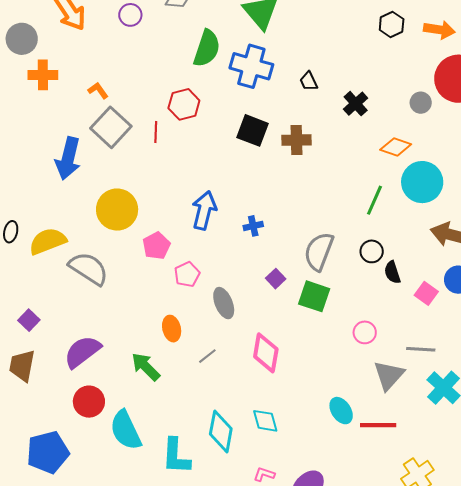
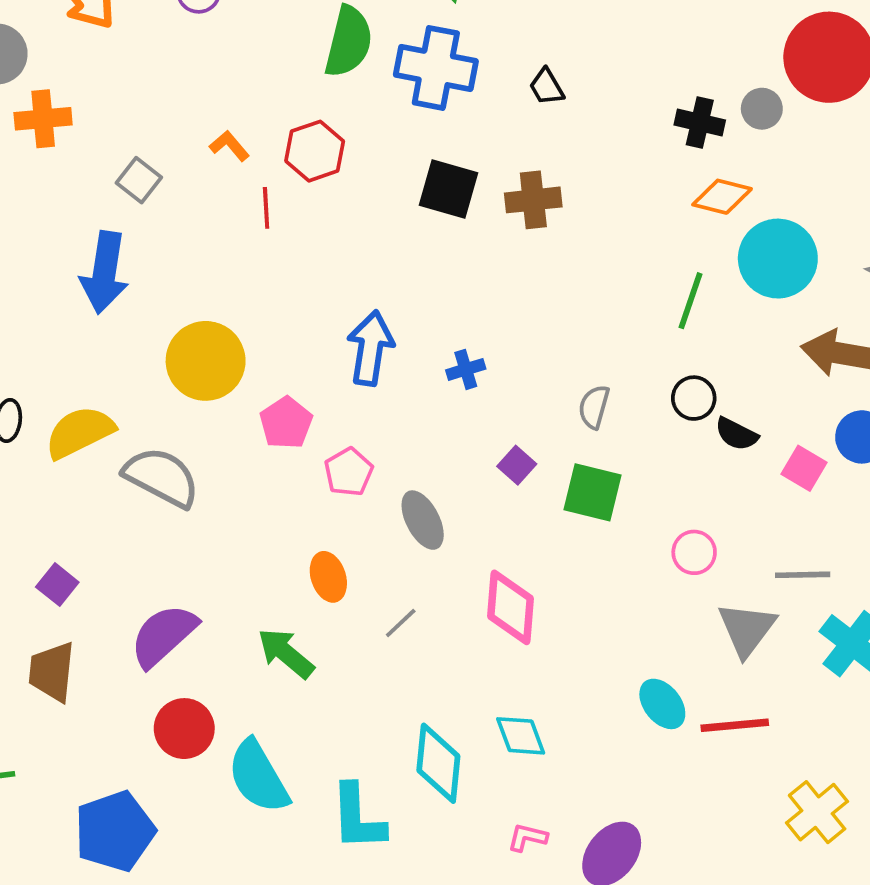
orange L-shape: (98, 91) -> (229, 146), moved
black cross: (356, 104) -> (700, 122), moved, turned -30
gray square: (111, 127) -> (139, 180), moved, size x0.6
gray semicircle: (319, 251) -> (594, 407), size x0.6
black semicircle: (392, 272) -> (736, 434), turned -40

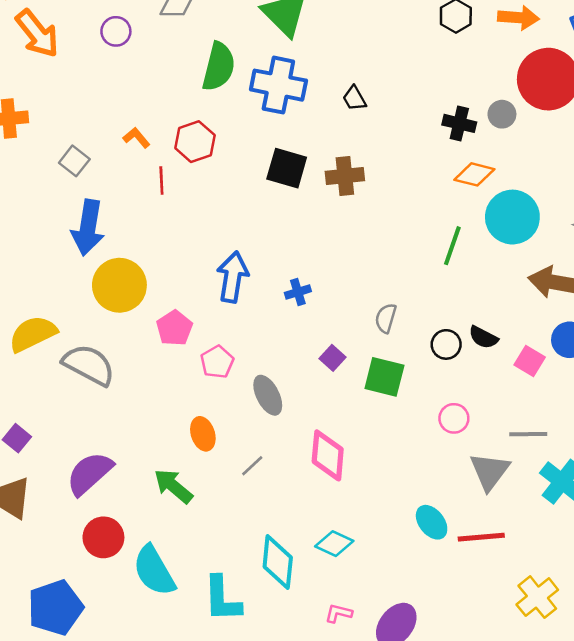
blue arrow: (104, 272) -> (88, 228), moved
black circle: (694, 398) -> (446, 344), moved
cyan diamond: (521, 736) -> (334, 544), turned -45

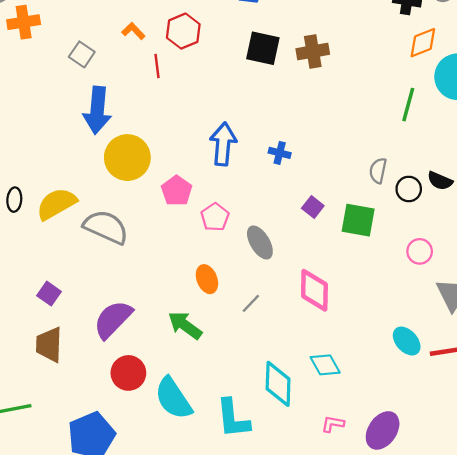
orange diamond: (474, 174) -> (423, 43), turned -32
blue cross: (298, 292) -> (280, 153), turned 35
gray semicircle: (386, 318) -> (378, 171), moved
cyan diamond: (334, 544) -> (325, 365), turned 40

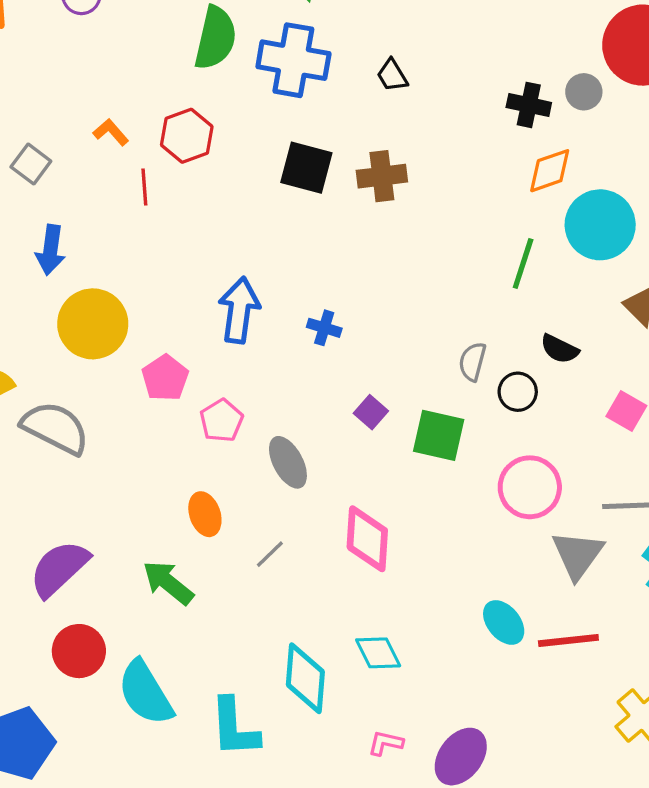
blue arrow: (97, 110) -> (50, 250), size x0.7
black semicircle: (440, 181) -> (560, 349), moved
pink circle: (420, 251) -> (530, 487), size x1.6

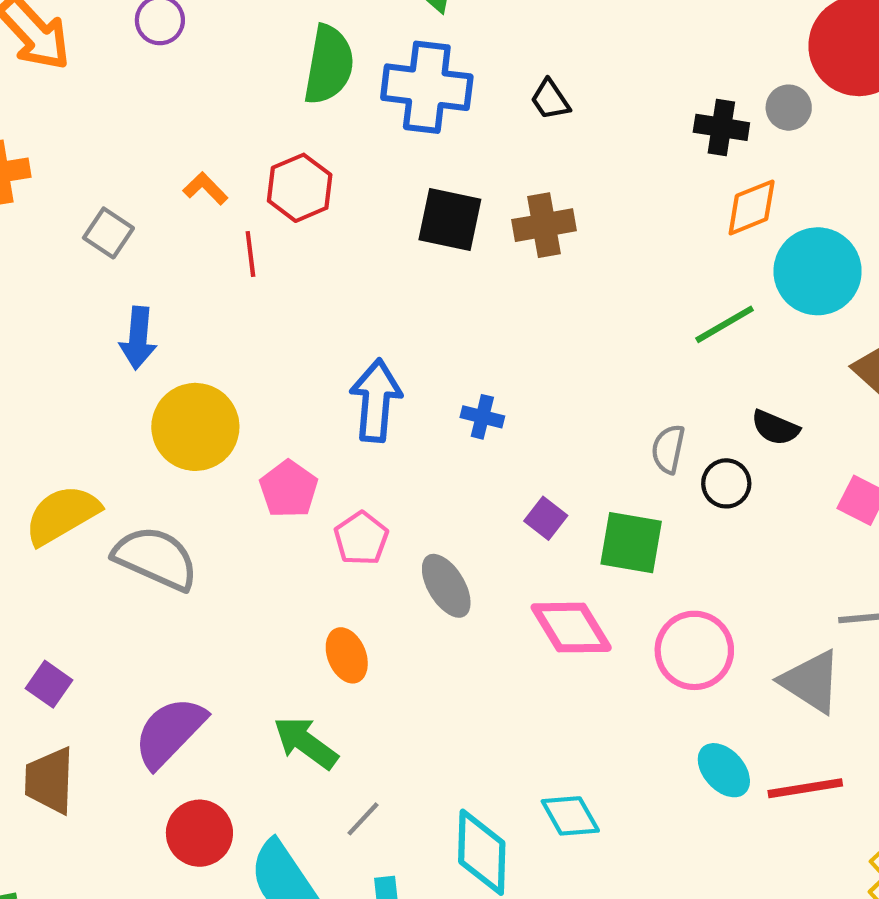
green line: (523, 264) -> (725, 324), turned 45
pink circle: (530, 487) -> (694, 650), moved
pink diamond: (367, 539) -> (571, 628), moved, turned -32
gray line: (270, 554) -> (363, 819), moved
gray triangle: (578, 555) -> (811, 682), turned -30

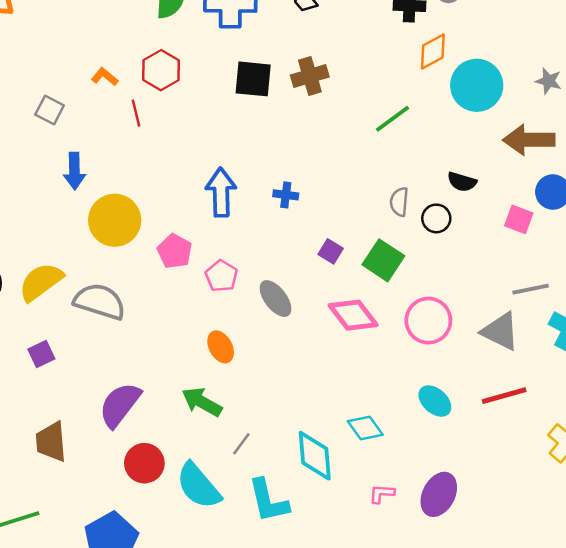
green line: (725, 324) -> (392, 119), moved
green square: (631, 543) -> (383, 260), turned 30
purple square: (49, 684) -> (41, 354), moved, turned 36
cyan ellipse: (724, 770) -> (435, 401), moved

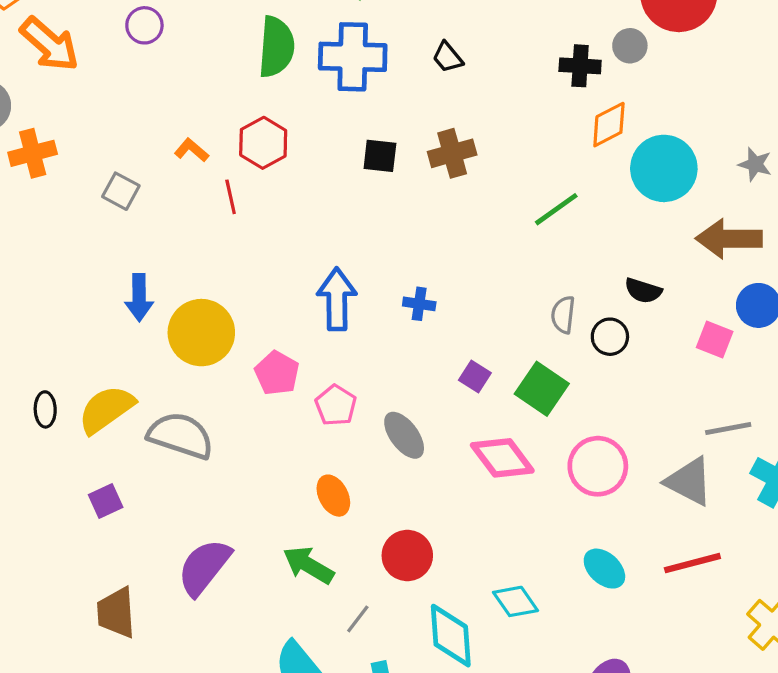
black square: (253, 79) -> (380, 156), size x0.7
blue arrow: (74, 171) -> (139, 297), moved
red circle: (144, 463) -> (407, 555), moved

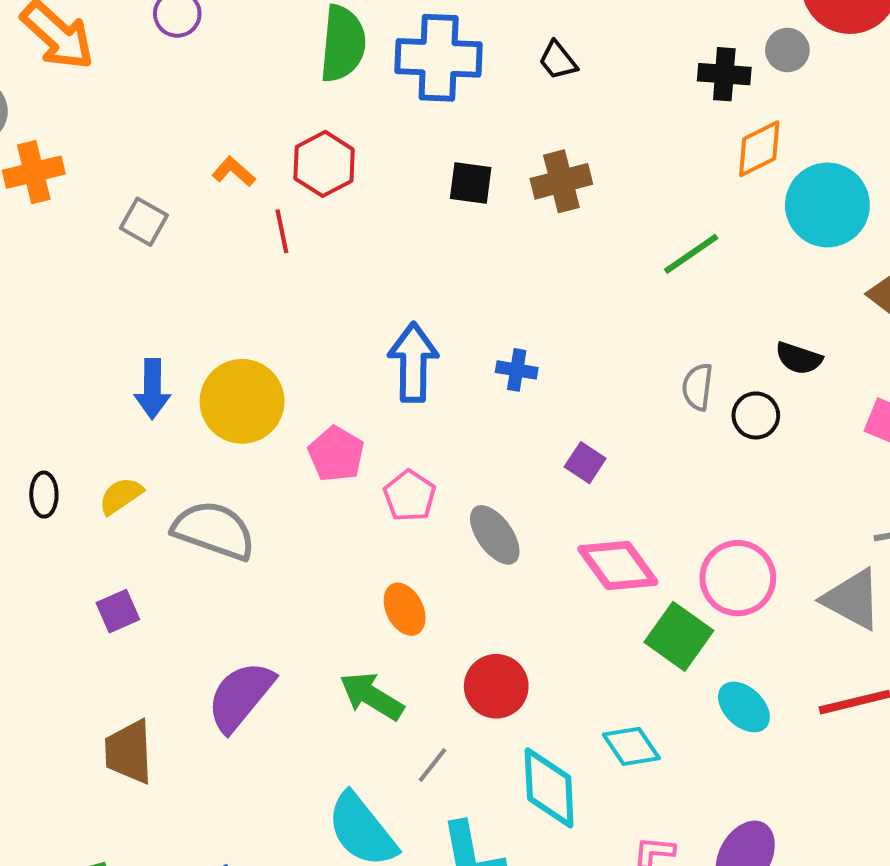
blue arrow: (139, 297) -> (152, 389), moved
green square: (542, 389) -> (679, 636), moved
yellow semicircle: (106, 409) -> (121, 496), size x0.6

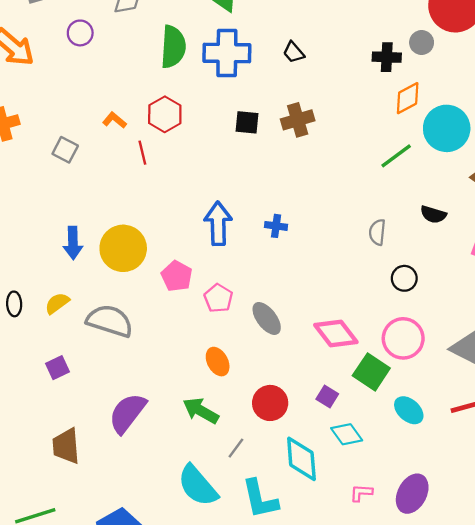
green line: (691, 254) -> (396, 156), moved
black circle: (756, 415) -> (404, 278), moved
purple square: (585, 463) -> (327, 396), moved

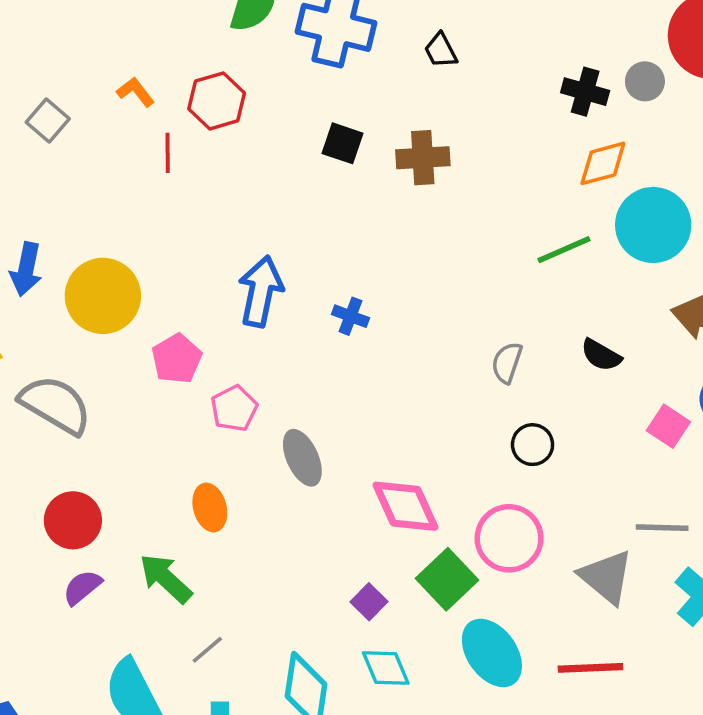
red circle: (270, 403) -> (73, 520), moved
cyan ellipse: (409, 410) -> (492, 653), size x1.4
purple semicircle: (127, 413) -> (82, 587), moved, size x0.6

